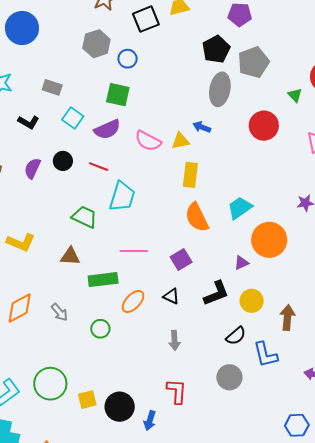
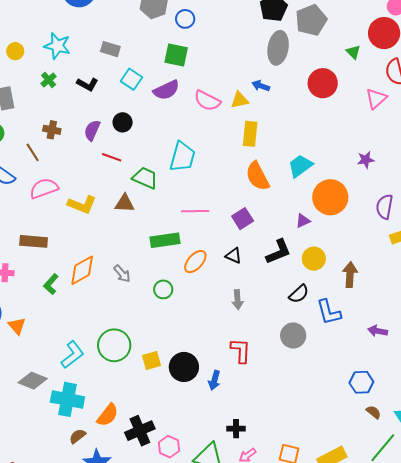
red line: (98, 167) -> (112, 157), moved
brown triangle: (70, 256) -> (125, 203), moved

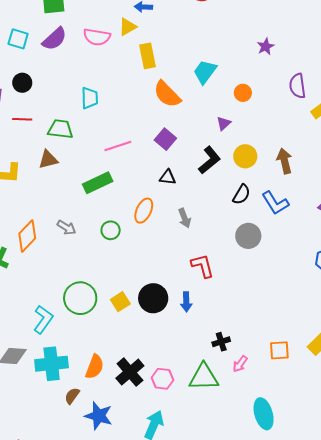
cyan trapezoid: (182, 157) -> (90, 98), size x0.7
orange circle: (330, 197) -> (243, 93), size x0.5
orange ellipse: (195, 262) -> (144, 211), moved

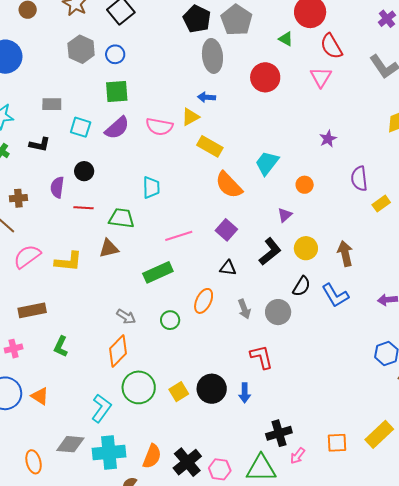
yellow rectangle: (148, 56) -> (210, 146), turned -50
orange diamond: (27, 236) -> (118, 351), moved
gray circle: (248, 236) -> (278, 312), moved
black cross: (221, 342) -> (279, 433), size x1.4

